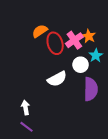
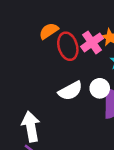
white circle: (81, 65) -> (100, 88), moved
white arrow: (25, 107) -> (31, 127), size x1.6

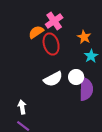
pink cross: (92, 42) -> (54, 21), moved
white arrow: (31, 127) -> (22, 107), size x0.6

